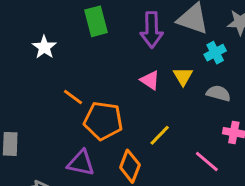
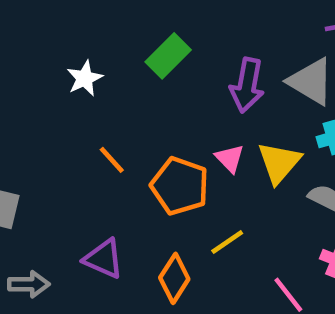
green rectangle: (96, 21) -> (168, 56), turned 48
yellow triangle: (183, 76) -> (279, 163), size x1.5
orange pentagon: (103, 121) -> (180, 186), moved

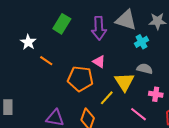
orange line: (112, 160) -> (46, 61), moved
yellow triangle: (279, 163) -> (124, 82), moved

